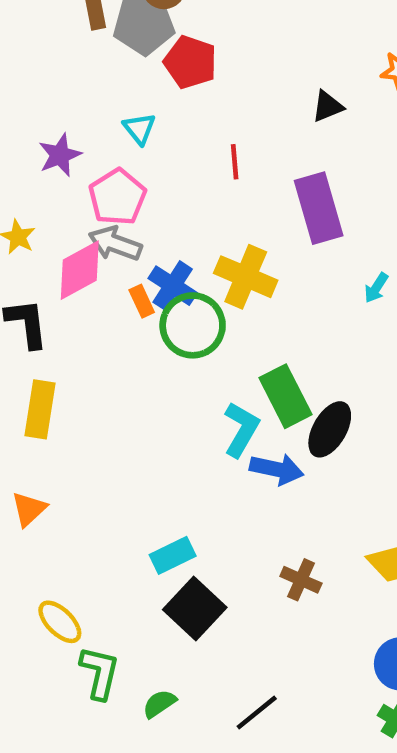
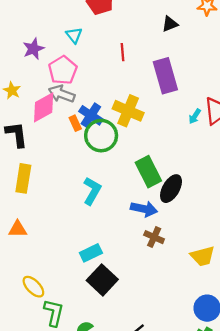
cyan L-shape: (241, 429) -> (92, 191), moved
orange triangle: (29, 509) -> (18, 229), turned 42
brown cross: (301, 580) -> (154, 237), moved

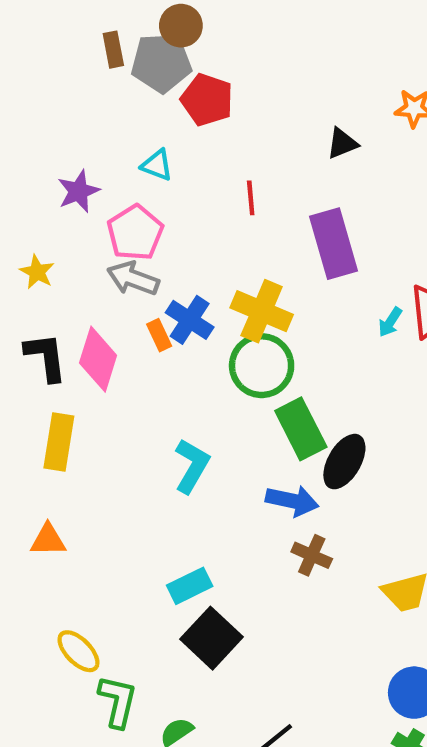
cyan triangle: (74, 35) -> (157, 165), turned -30
pink diamond: (44, 107) -> (98, 359), moved, turned -44
green circle: (101, 136) -> (262, 366), moved

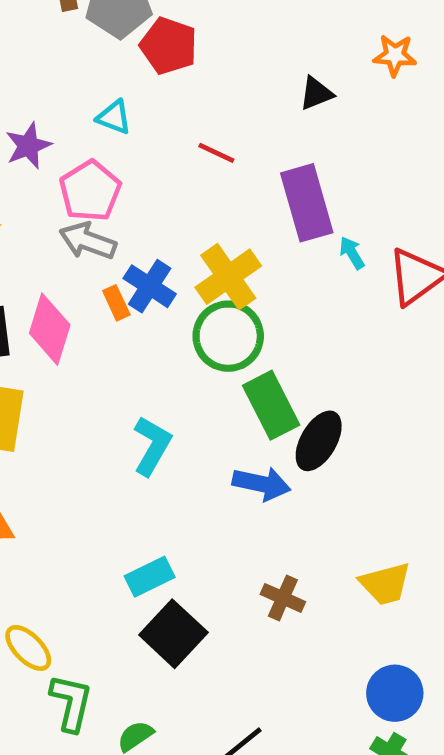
red line: (251, 198) -> (216, 153), turned -60
yellow cross: (262, 311) -> (228, 277), turned 32
cyan arrow: (390, 322) -> (352, 253), moved, turned 116
brown cross: (312, 555) -> (283, 598), moved

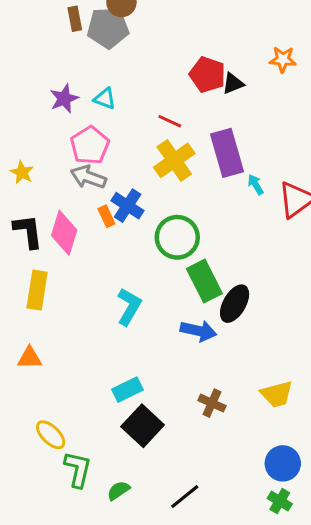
red pentagon: (169, 46) -> (207, 74), moved
purple star: (28, 146) -> (64, 99), moved
yellow cross: (228, 277) -> (174, 160), moved

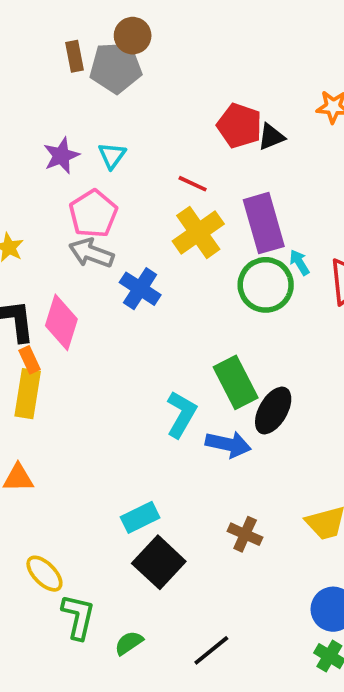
cyan triangle: (105, 99) -> (112, 156), turned 45
orange rectangle: (106, 216) -> (29, 360), moved
green circle: (177, 237) -> (266, 285), moved
cyan L-shape: (129, 307) -> (181, 414), moved

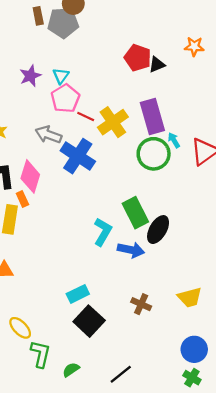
red line: (193, 184) -> (86, 116), moved
pink pentagon: (93, 214) -> (65, 98), moved
blue cross: (140, 289) -> (78, 156), size x1.4
orange rectangle: (29, 360) -> (22, 199), moved

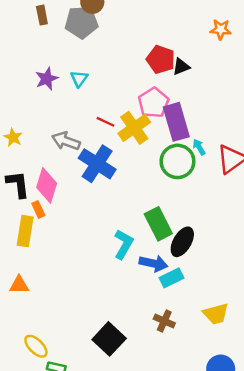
brown rectangle: (38, 16) -> (42, 15), moved
orange star: (194, 46) -> (221, 29), moved
pink pentagon: (65, 98) -> (153, 103), moved
cyan rectangle: (78, 294) -> (171, 278), moved

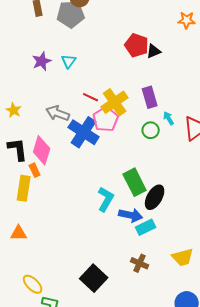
pink pentagon: (153, 103) -> (106, 119), moved
purple rectangle: (176, 122) -> (150, 97), size x0.7
green circle: (177, 161) -> (151, 130), size x0.6

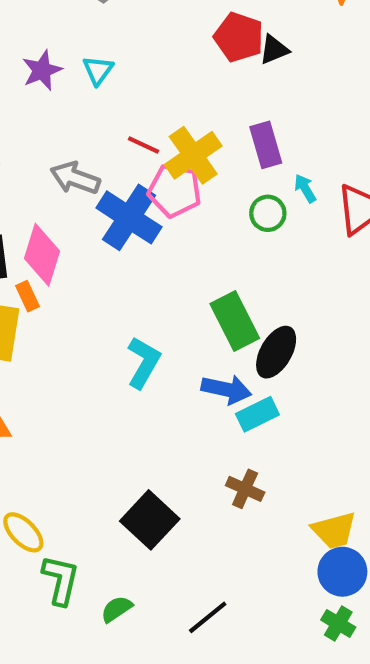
pink pentagon: (106, 119) -> (175, 190), turned -30
cyan L-shape: (106, 199) -> (143, 362), moved
yellow trapezoid: (183, 257) -> (334, 530), moved

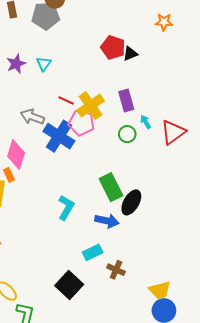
cyan rectangle: (257, 414) -> (93, 252), moved

